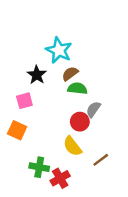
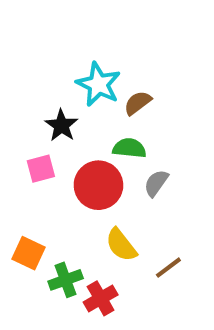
brown semicircle: (70, 74) -> (138, 103), moved
red circle: (80, 122) -> (98, 185), moved, size x1.5
orange square: (17, 130) -> (28, 253), moved
green cross: (39, 167) -> (66, 280), turned -30

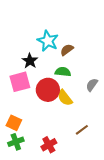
pink square: (41, 169) -> (20, 82), size x1.5
gray semicircle: (156, 183) -> (92, 85), moved
yellow semicircle: (121, 245) -> (65, 98), moved
green cross: (66, 280) -> (16, 142), moved

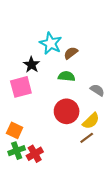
gray semicircle: (92, 85) -> (97, 90), turned 88
red circle: (48, 90) -> (67, 111), moved
yellow semicircle: (65, 98) -> (91, 121), moved, turned -96
red cross: (49, 145) -> (35, 154), moved

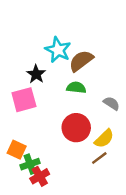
brown semicircle: (71, 53) -> (81, 61), size x1.5
green cross: (17, 151) -> (30, 164), moved

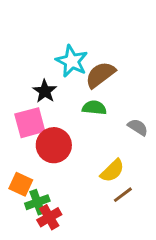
red circle: (76, 128) -> (54, 145), moved
yellow semicircle: (104, 139) -> (112, 171), moved

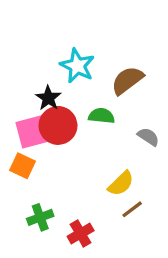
brown semicircle: (100, 75) -> (127, 80), moved
red circle: (54, 145) -> (58, 125), moved
orange square: (21, 184) -> (22, 166), moved
red cross: (49, 217) -> (81, 233), moved

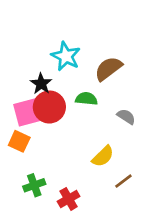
brown line: (132, 209) -> (123, 181), moved

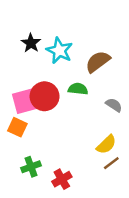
black star: (41, 84) -> (31, 43), moved
yellow semicircle: (103, 156) -> (106, 145), moved

